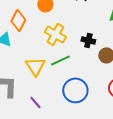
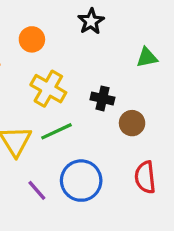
purple line: (35, 102) -> (37, 190), moved

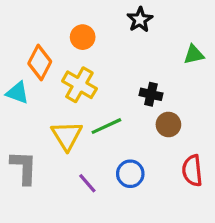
yellow cross: (48, 89) -> (79, 85), moved
brown circle: (132, 123) -> (168, 124), moved
blue circle: (81, 181) -> (130, 174), size x0.7

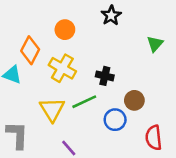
green triangle: (194, 55) -> (155, 44), turned -36
black cross: (151, 94) -> (105, 76), moved
blue circle: (130, 174) -> (115, 120), moved

